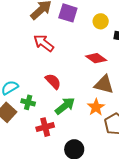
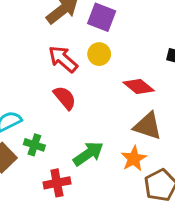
yellow circle: (101, 21) -> (99, 54), moved
red semicircle: (53, 81) -> (65, 98), moved

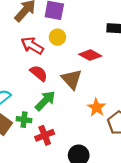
brown triangle: (148, 126) -> (72, 79), moved, turned 40
green cross: (34, 145) -> (24, 120), moved
green arrow: (88, 154) -> (45, 101), moved

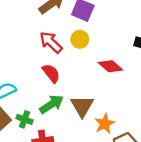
brown triangle: (72, 79) -> (82, 106), moved

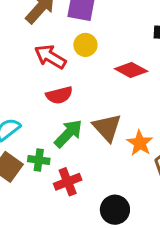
red semicircle: (51, 73) -> (59, 95), turned 126

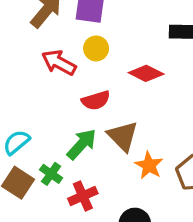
red semicircle: (59, 95) -> (96, 100), moved
orange star: (140, 143) -> (149, 165), moved
green cross: (39, 160) -> (51, 174), turned 30

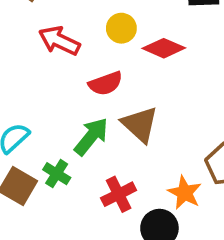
yellow circle: (96, 48) -> (121, 28), moved
orange star: (149, 165) -> (185, 193), moved
red cross: (83, 196) -> (119, 194), moved

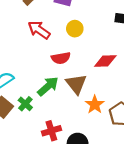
red diamond: (164, 48) -> (105, 61), moved, turned -35
orange star: (185, 193) -> (95, 104), moved
red cross: (119, 194) -> (51, 131), moved

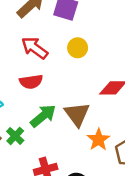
red semicircle: (61, 58) -> (31, 82), moved

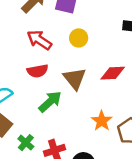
brown triangle: (77, 114) -> (75, 79), moved
green cross: (15, 136) -> (26, 143), moved

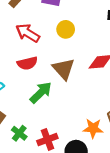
orange star: (102, 121) -> (93, 128), moved, turned -30

